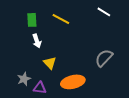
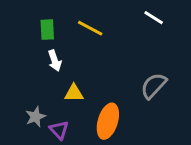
yellow triangle: (50, 63) -> (74, 93), turned -48
orange ellipse: (73, 82) -> (108, 121), turned -60
purple triangle: (40, 88) -> (59, 130), turned 40

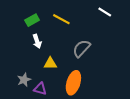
green rectangle: (47, 30) -> (32, 20), turned 64
gray semicircle: (154, 86) -> (82, 48), moved
purple triangle: (59, 130) -> (40, 89), turned -32

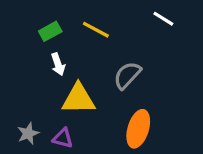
yellow triangle: (50, 64) -> (79, 99), size x1.6
gray star: (24, 80) -> (28, 133), moved
orange ellipse: (73, 83) -> (138, 129), moved

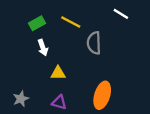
gray semicircle: (127, 75) -> (94, 43), moved, turned -45
yellow triangle: (79, 99) -> (58, 73), size x0.6
purple triangle: (63, 138) -> (59, 102), moved

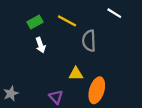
yellow triangle: (58, 73) -> (76, 74), moved
gray star: (21, 99) -> (11, 94), moved
purple triangle: (59, 102) -> (56, 97), turned 32

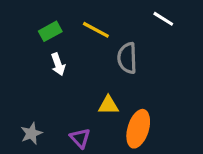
gray star: (11, 94) -> (31, 133), moved

